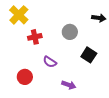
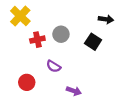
gray circle: (70, 32) -> (61, 34), moved
black square: (89, 55) -> (93, 42), moved

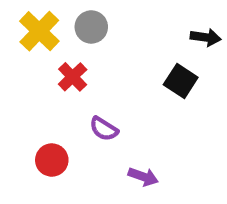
gray circle: (61, 34) -> (91, 27), moved
red cross: (37, 40) -> (73, 77), turned -32

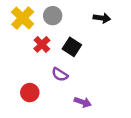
black arrow: (206, 37) -> (102, 18), moved
black square: (181, 81) -> (72, 47), moved

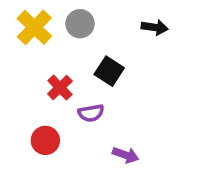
red cross: (42, 44) -> (60, 88), moved
purple semicircle: (60, 75) -> (91, 113), turned -42

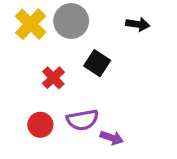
gray circle: (80, 24) -> (71, 21), size x1.4
purple semicircle: (91, 113) -> (83, 120), moved, size x1.4

